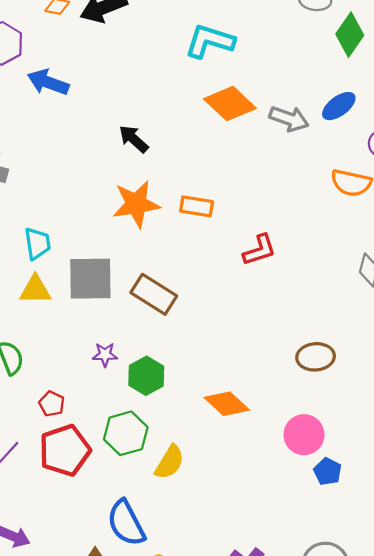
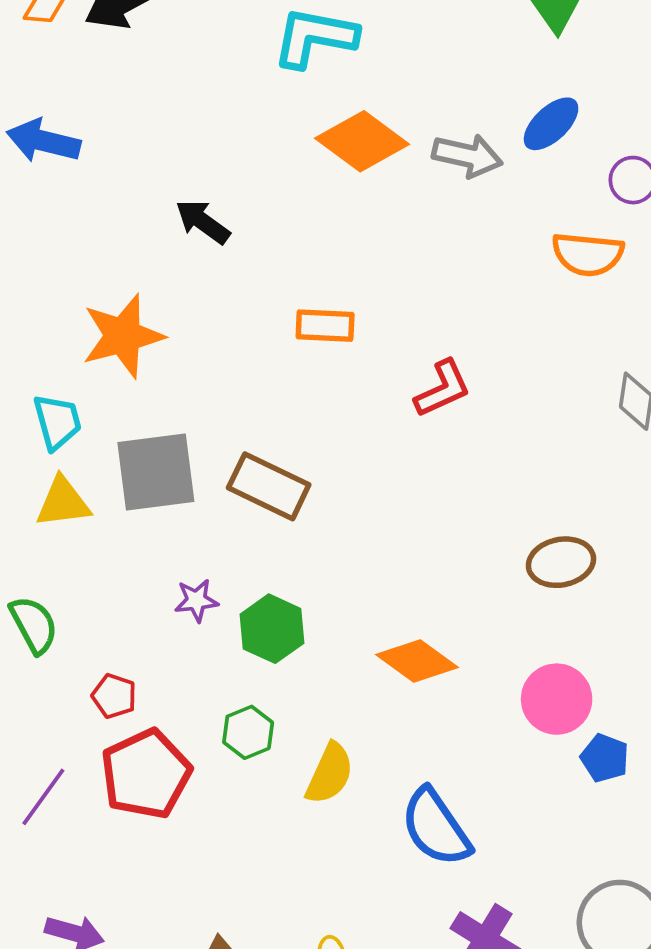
orange star: (136, 204) -> (123, 336), moved
green hexagon: (126, 433) -> (248, 732), size x0.7
blue semicircle: (126, 523) -> (436, 827), moved

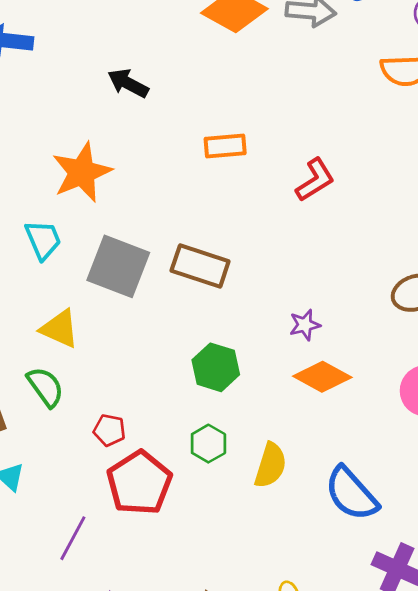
gray square: (156, 472) -> (118, 266), turned 36
yellow triangle: (63, 502) -> (60, 329), moved, turned 39
purple star: (196, 600) -> (305, 325), moved
purple line: (43, 797) -> (73, 538), moved

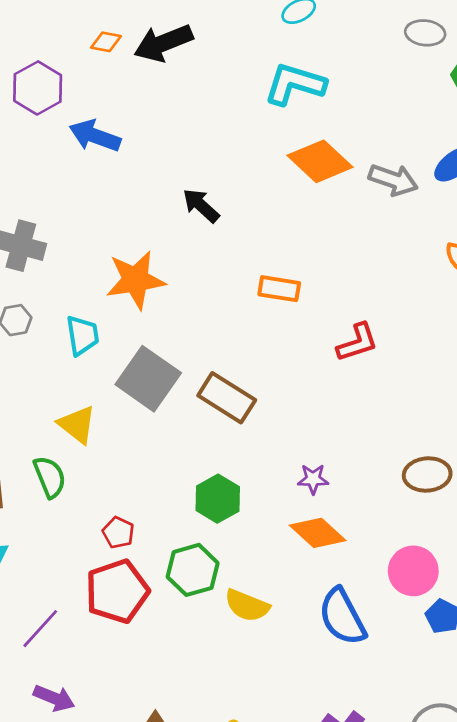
red pentagon: (109, 430) -> (118, 533), moved
green hexagon: (208, 444) -> (193, 570), size x1.4
yellow semicircle: (271, 465) -> (247, 606), turned 81
blue semicircle: (351, 494) -> (342, 617), moved

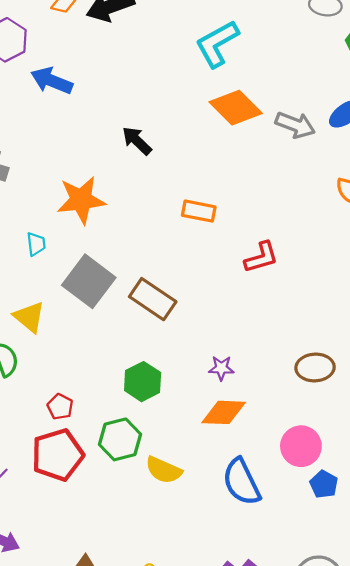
cyan L-shape: (295, 84) -> (217, 44), turned -48
cyan trapezoid: (82, 335) -> (36, 244), size x0.7
orange diamond: (318, 533) -> (224, 412), turned -42

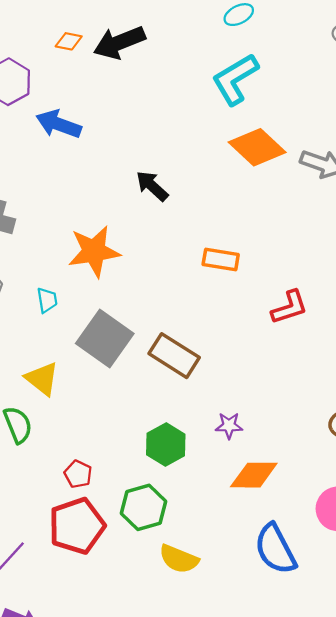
purple star: (221, 368) -> (229, 426), moved
yellow semicircle: (164, 470) -> (179, 559), moved

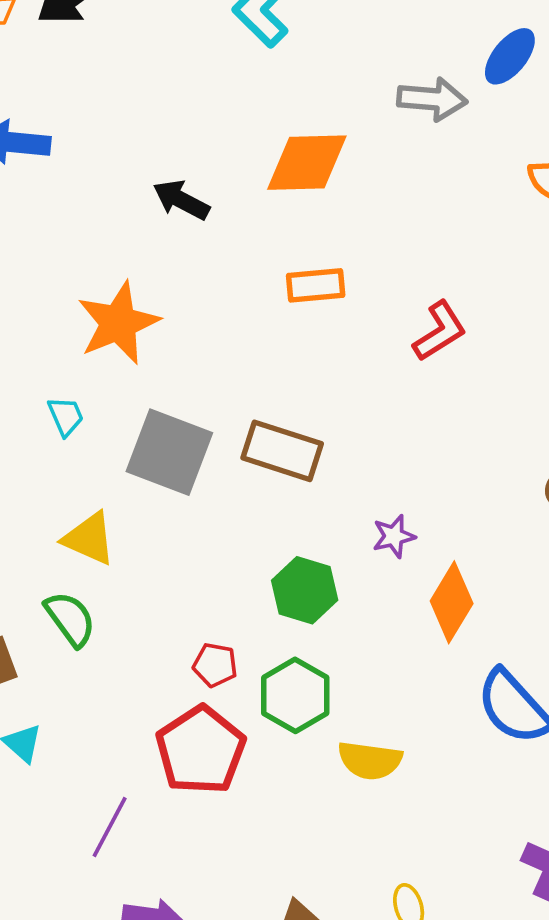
orange diamond: (257, 147) -> (307, 163), moved, turned -30
red pentagon: (78, 474) -> (215, 665), moved
orange diamond: (254, 475) -> (452, 602), turned -45

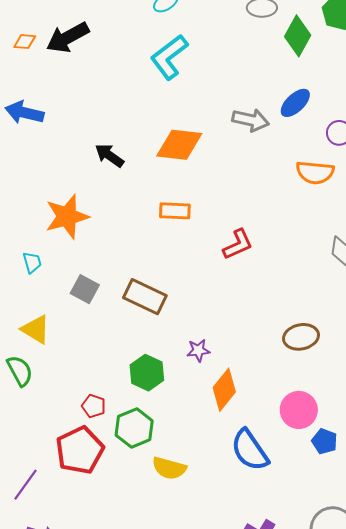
gray square: (169, 452) -> (85, 289), size x0.6

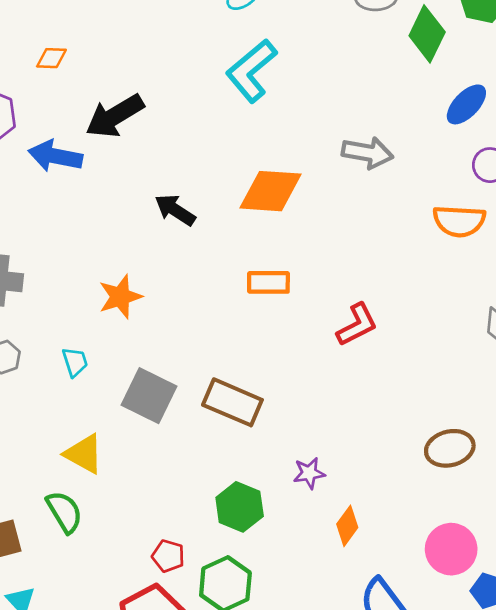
black arrow: (68, 37) -> (115, 116), moved
blue ellipse: (295, 103) -> (466, 104), moved
orange star: (67, 217) -> (120, 297), size x0.7
gray square: (85, 289) -> (149, 396), size x1.4
orange diamond: (224, 390) -> (347, 526), size x0.7

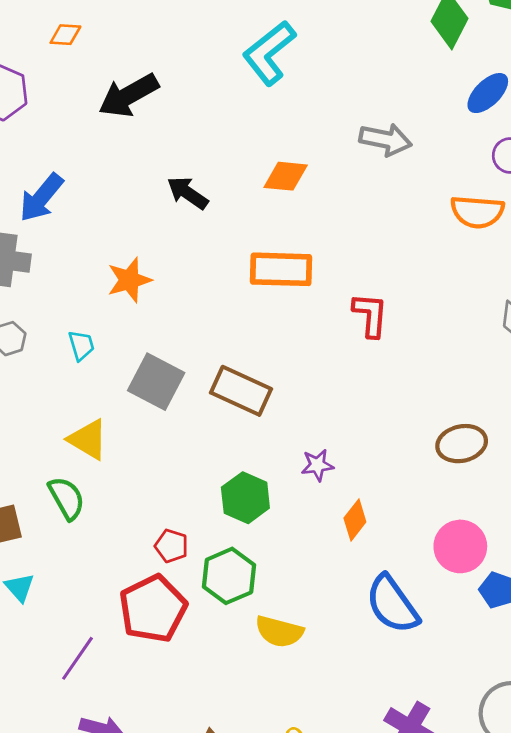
blue arrow: (55, 156) -> (41, 198), moved, turned -63
orange diamond: (271, 191) -> (286, 176), size x0.7
orange rectangle: (268, 282) -> (281, 269), size x1.4
red L-shape: (357, 325) -> (370, 315), turned -60

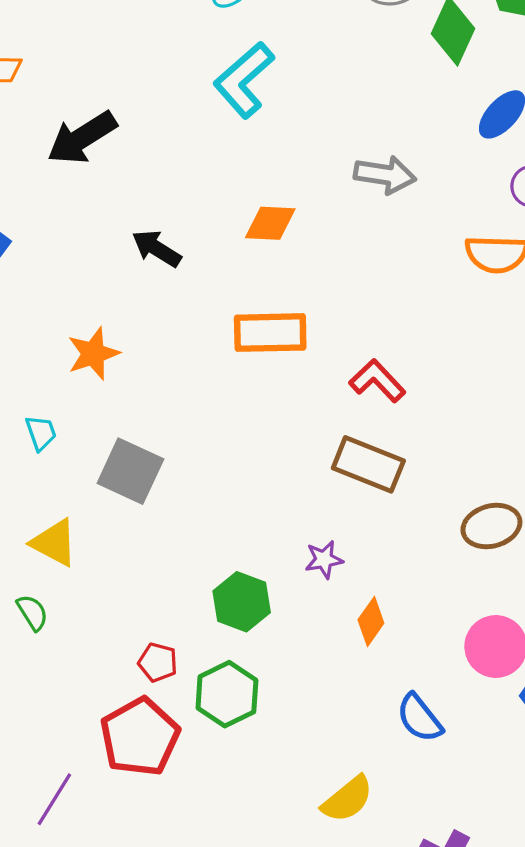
red L-shape: (370, 315) -> (377, 381), turned -45
brown rectangle: (241, 391) -> (368, 464), moved
green semicircle: (67, 498) -> (32, 613), size x0.7
blue semicircle: (392, 604) -> (420, 718), size x0.7
yellow semicircle: (279, 632) -> (347, 799), moved, turned -51

